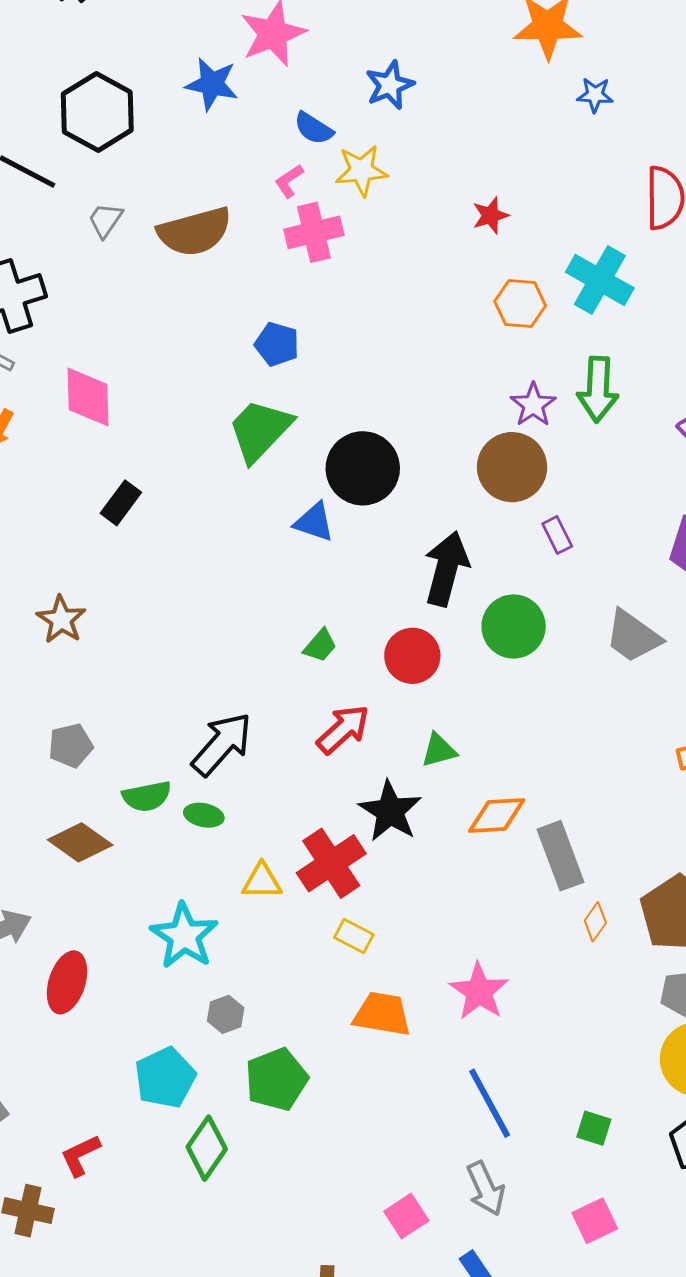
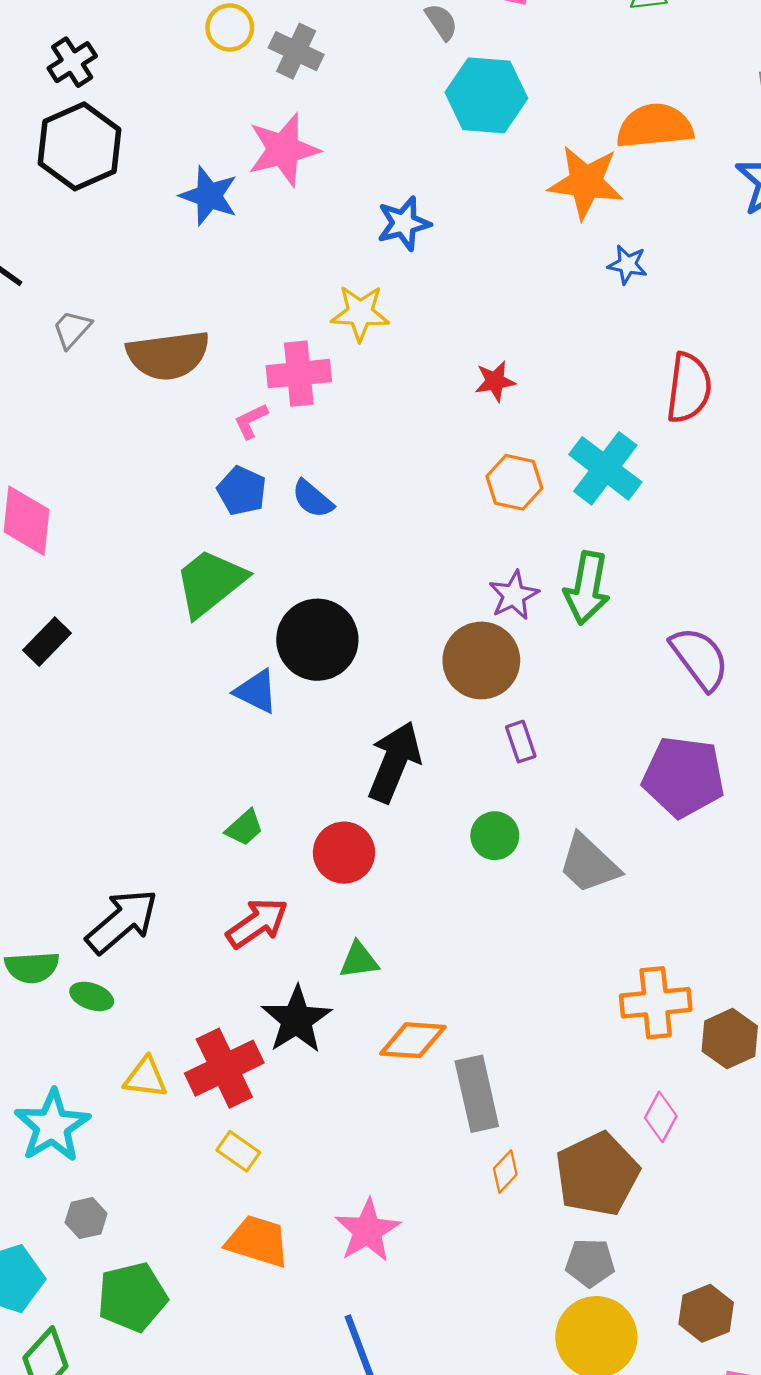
black hexagon: (97, 112) -> (79, 146), moved
blue semicircle: (314, 128) -> (313, 499), moved
pink L-shape: (289, 181) -> (251, 421), moved
green circle: (514, 626) -> (495, 836), moved, size x0.7

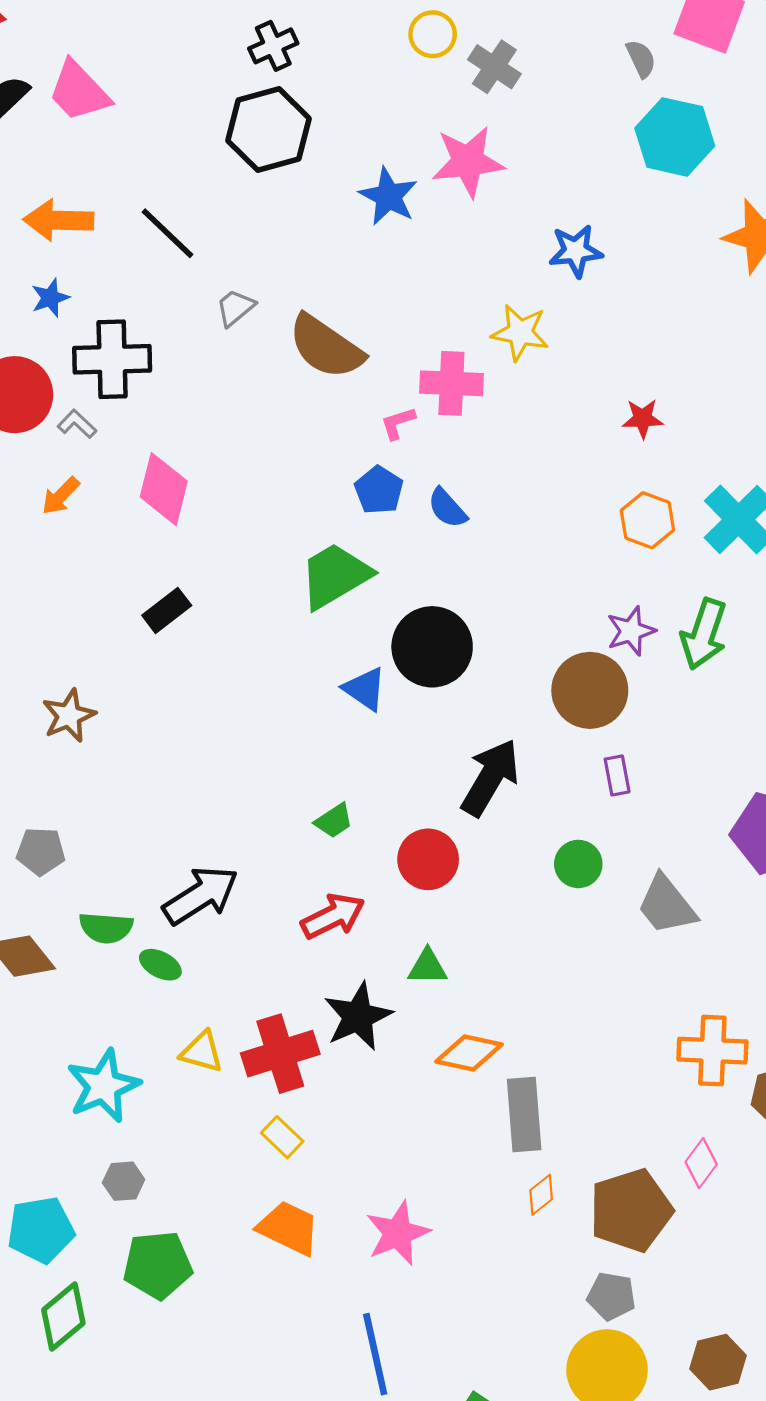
brown semicircle: (168, 355) -> (326, 347), turned 34

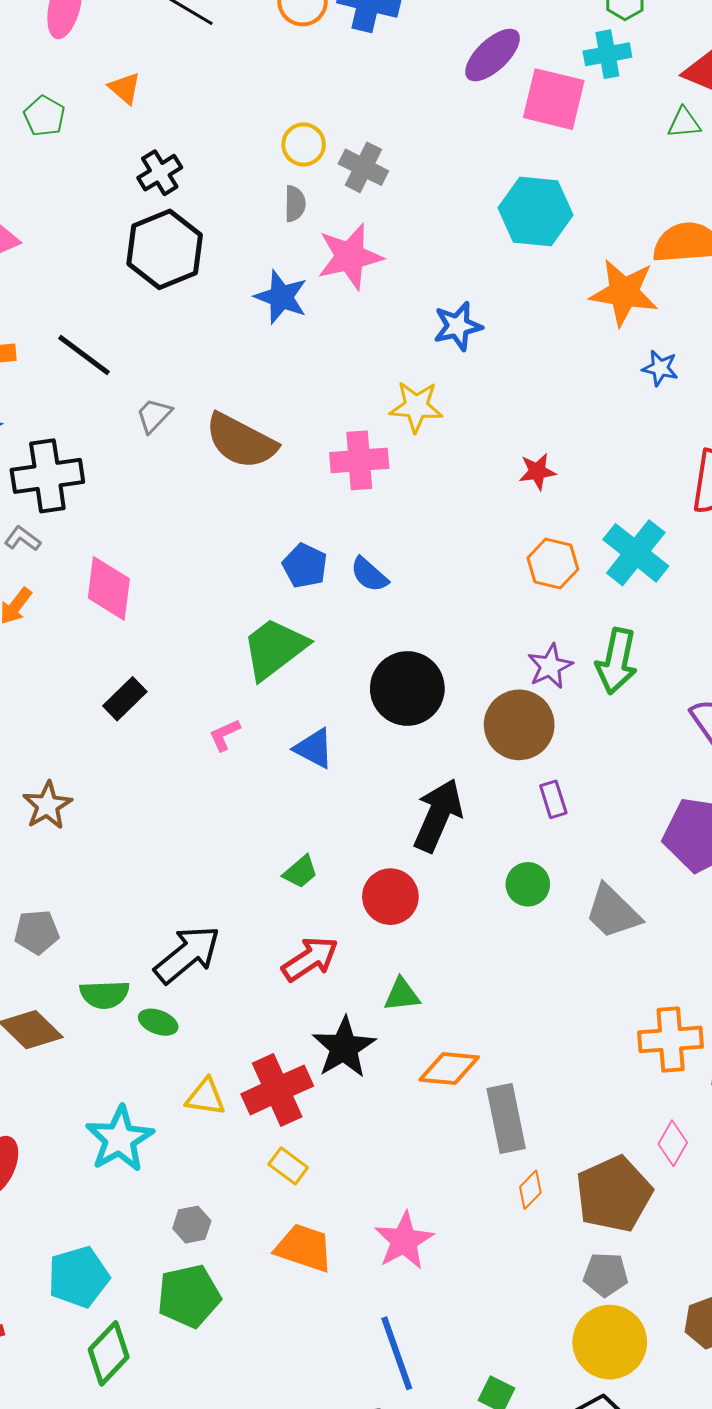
gray semicircle: (641, 59) -> (295, 204), moved, turned 33
pink L-shape: (398, 423) -> (225, 735), moved
black circle: (432, 647) -> (407, 688), moved
gray hexagon: (124, 1181) -> (192, 1225), moved

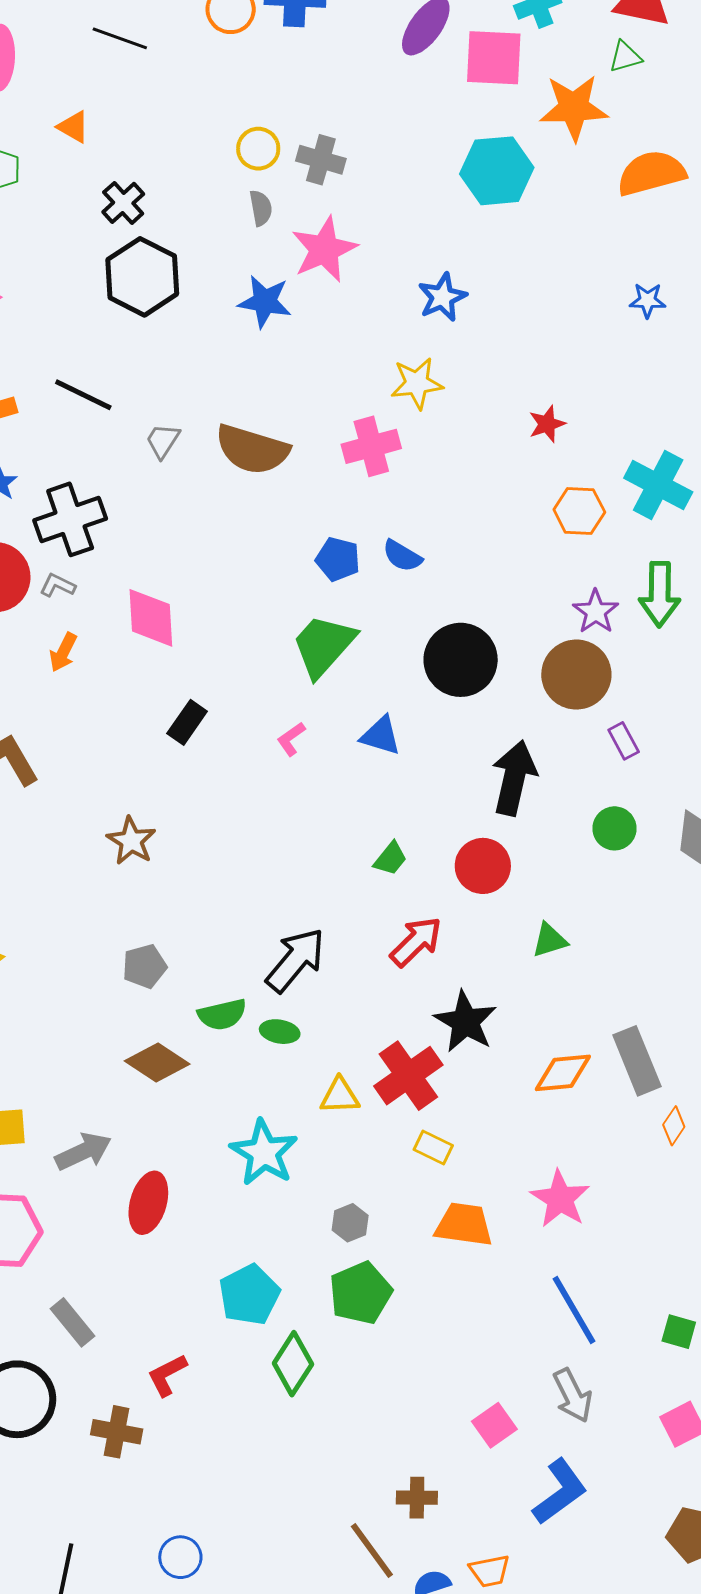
orange star: (624, 292) -> (574, 108), moved
green triangle: (402, 995) -> (550, 940), moved
orange diamond: (449, 1069) -> (563, 1073), moved

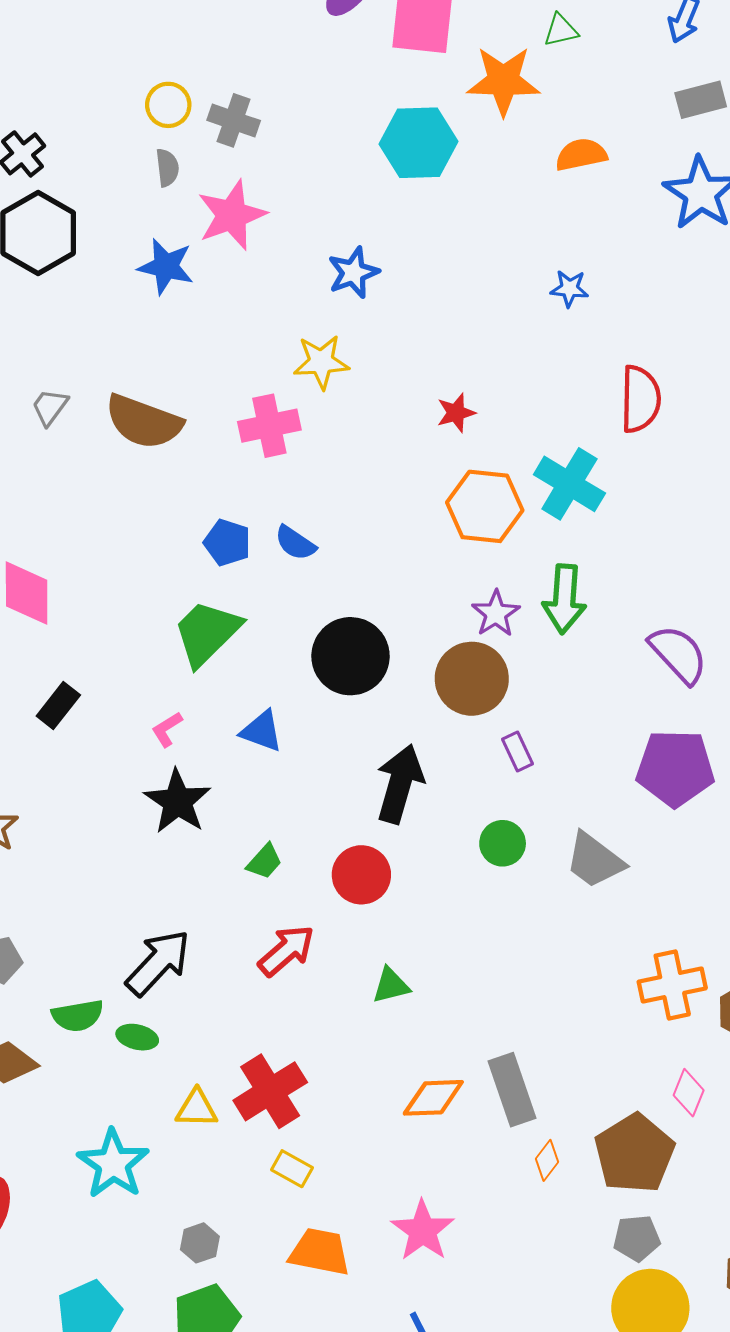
orange semicircle: (651, 173) -> (581, 155), size x0.7
orange hexagon: (579, 511) -> (485, 506), size x1.4
green triangle: (550, 940) -> (391, 985), moved
black star: (465, 1022) -> (178, 801), moved

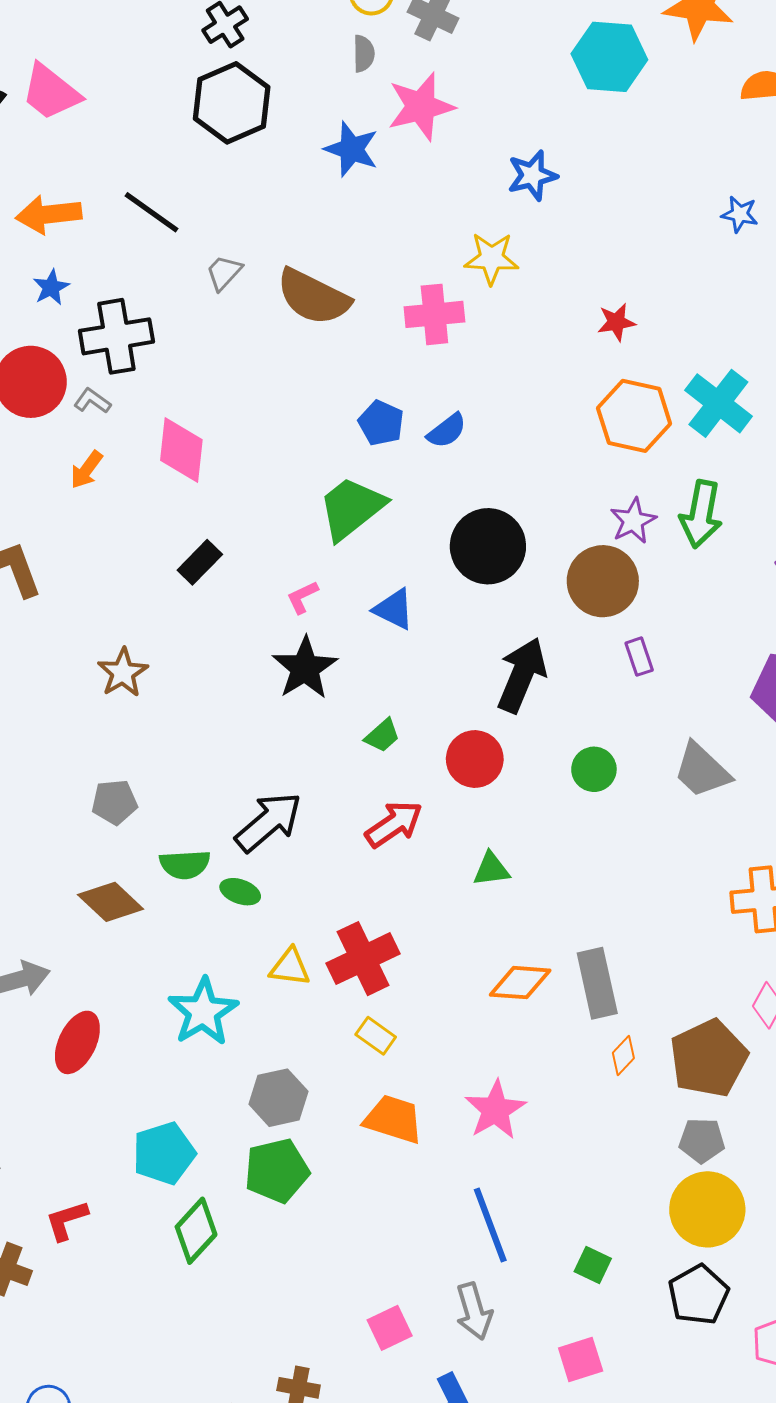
blue semicircle: (295, 543) -> (447, 431), turned -78
green circle: (503, 843) -> (594, 769), moved
gray hexagon: (200, 1243) -> (278, 1098), size x1.5

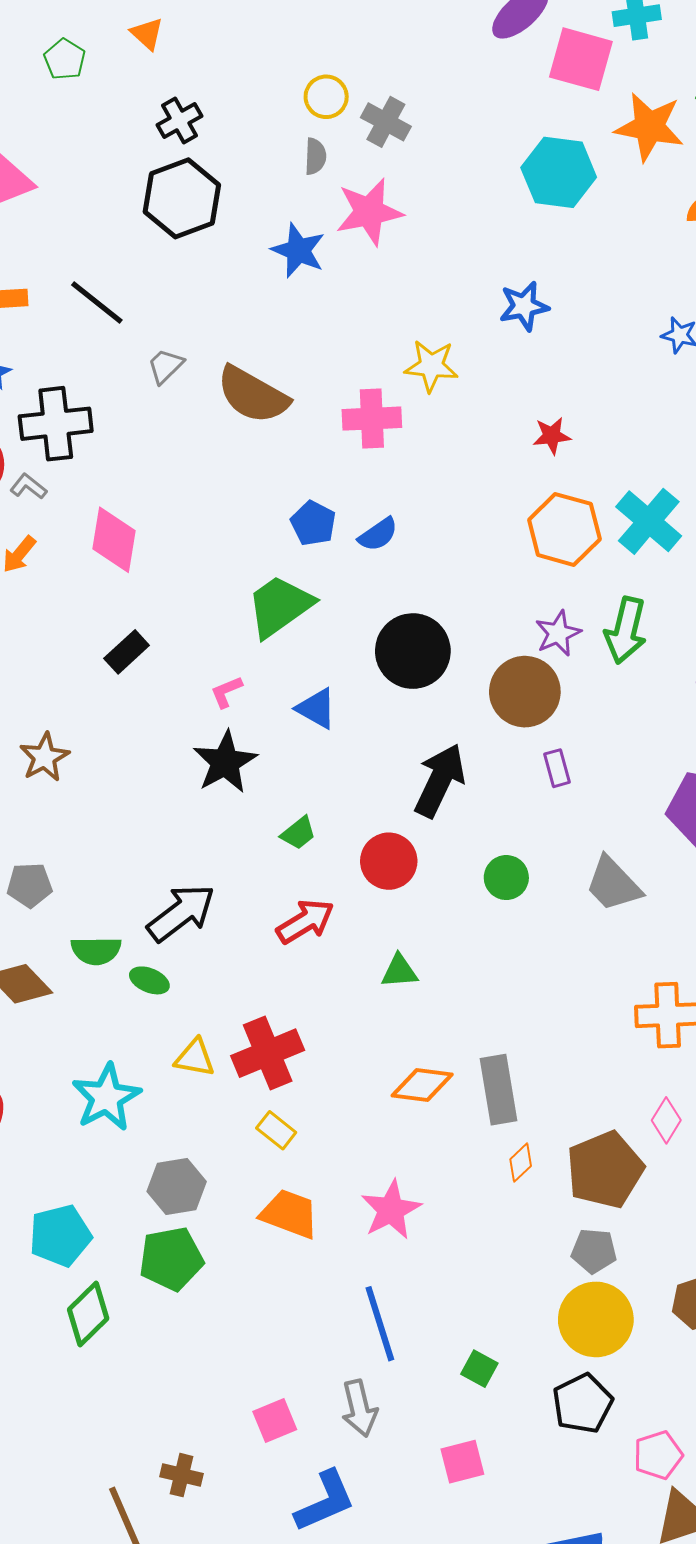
blue star: (532, 175) -> (524, 306), moved

